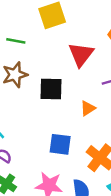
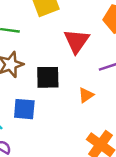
blue square: (60, 144) -> (24, 109), moved

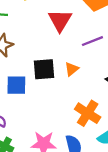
black square: (48, 77) -> (44, 69), moved

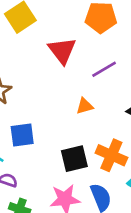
black square: (44, 69) -> (74, 159), moved
orange triangle: (72, 69) -> (85, 106), turned 32

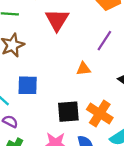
red triangle: (62, 51) -> (57, 20), moved
purple line: (104, 69) -> (104, 41), turned -35

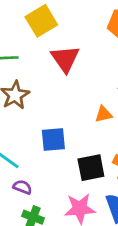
blue square: (28, 85) -> (53, 139), moved

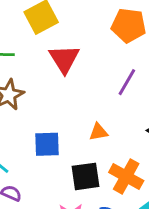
orange triangle: (103, 114) -> (98, 132), moved

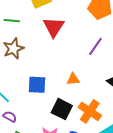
black square: (86, 176) -> (62, 109), turned 30

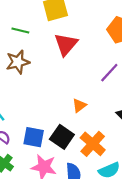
orange triangle: (73, 79) -> (79, 105), turned -40
blue square: (37, 85) -> (34, 137), moved

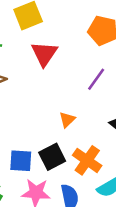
black square: (62, 137) -> (52, 157), turned 35

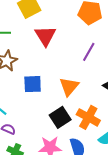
orange triangle: (67, 120) -> (69, 87), size x1.5
blue square: (21, 161) -> (33, 84), moved

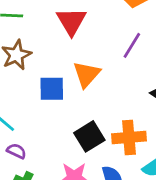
orange triangle: (69, 87) -> (87, 74), moved
orange cross: (88, 117) -> (129, 137), turned -35

